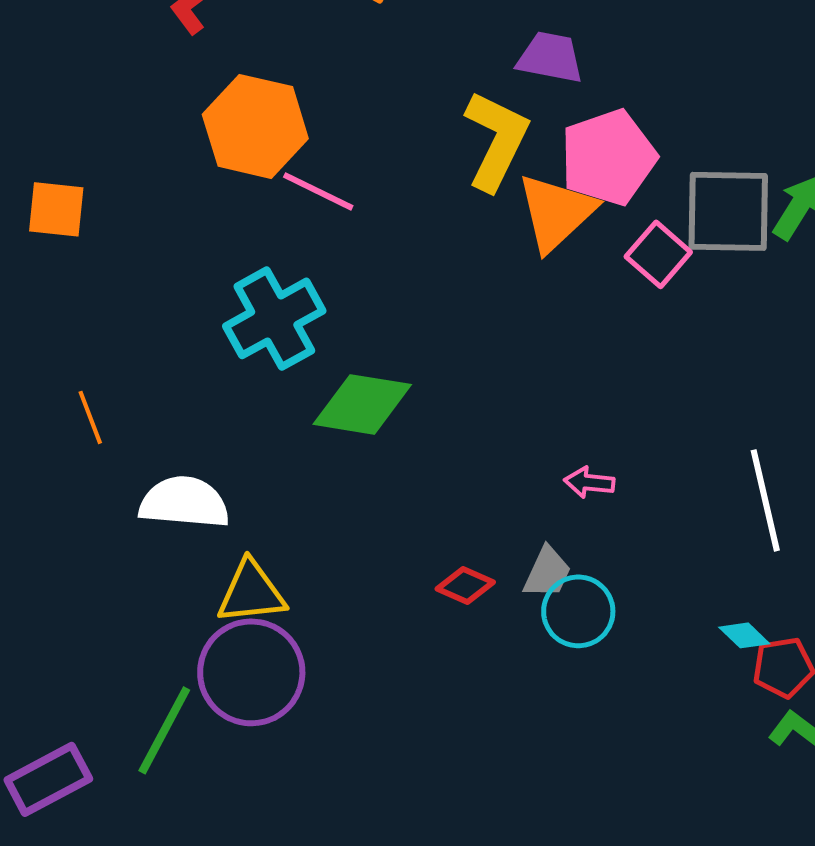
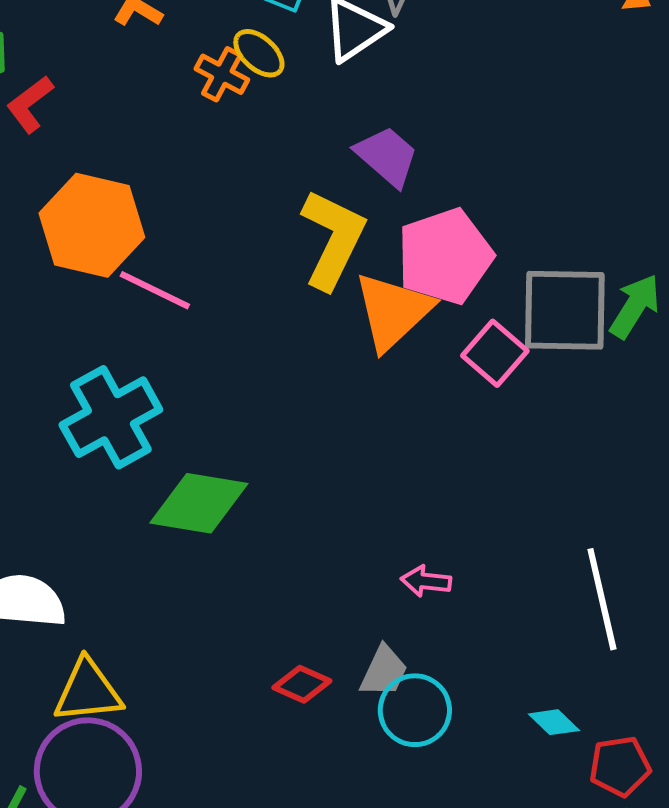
purple trapezoid: (550, 57) -> (387, 156), turned 30
cyan diamond: (744, 635) -> (554, 722), moved

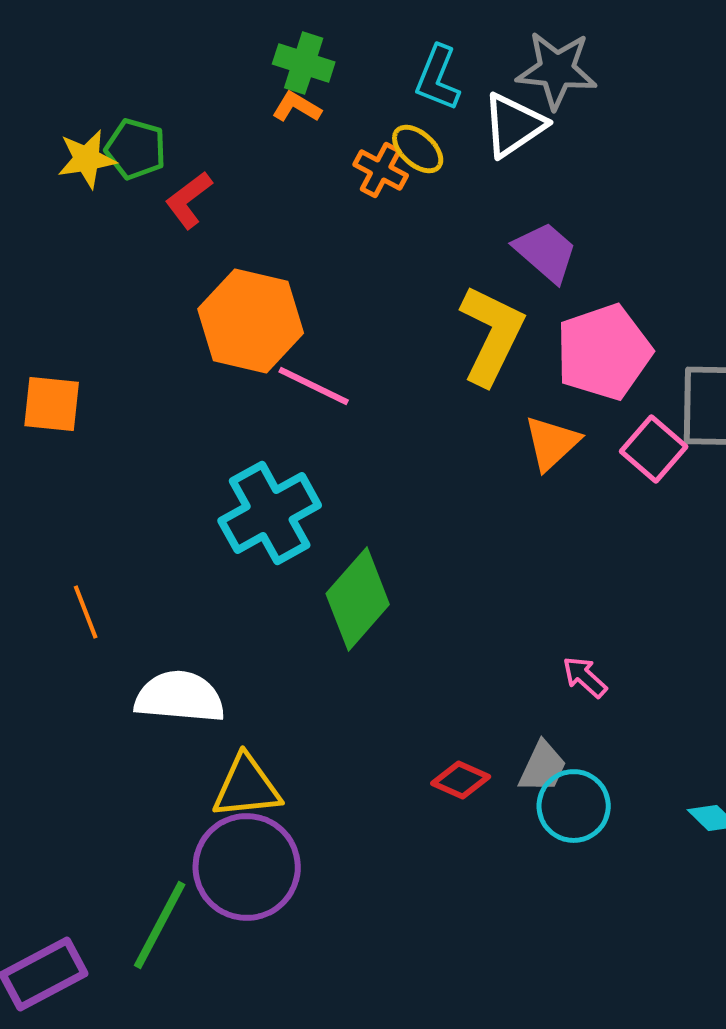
orange triangle: (393, 311) -> (552, 443), moved, size x0.7
green diamond: (199, 503) -> (358, 599), turned -58
pink arrow: (426, 581) -> (585, 677), turned 36

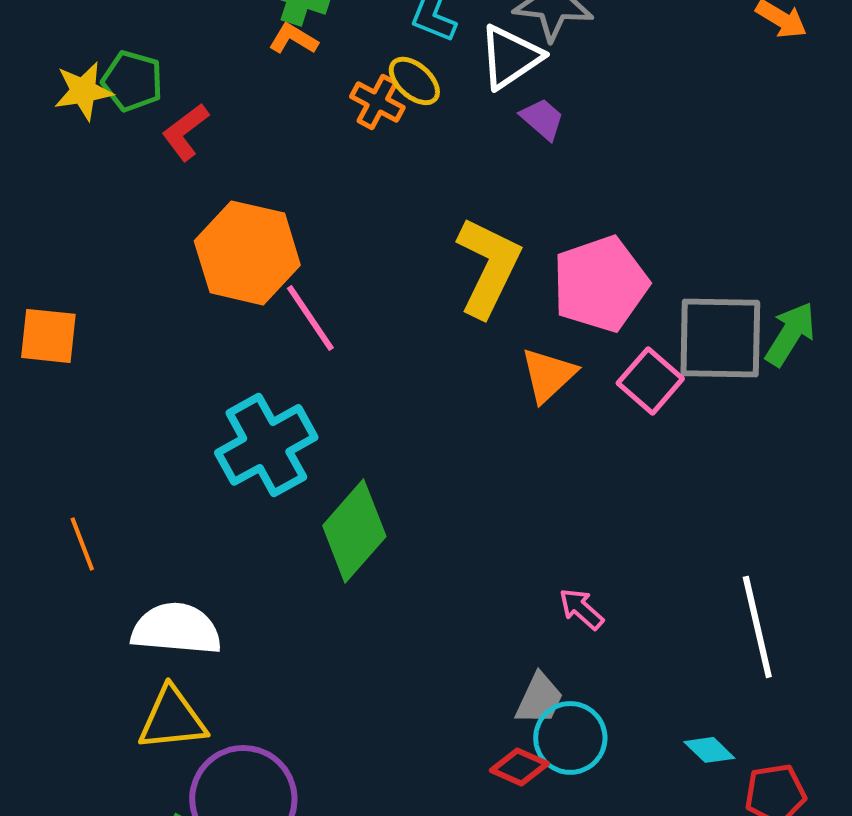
purple trapezoid: (546, 252) -> (542, 119), moved, size x0.7
pink line: (314, 386) -> (310, 318), turned 30
red diamond: (461, 780) -> (519, 767), moved
yellow triangle: (247, 787) -> (172, 719), moved

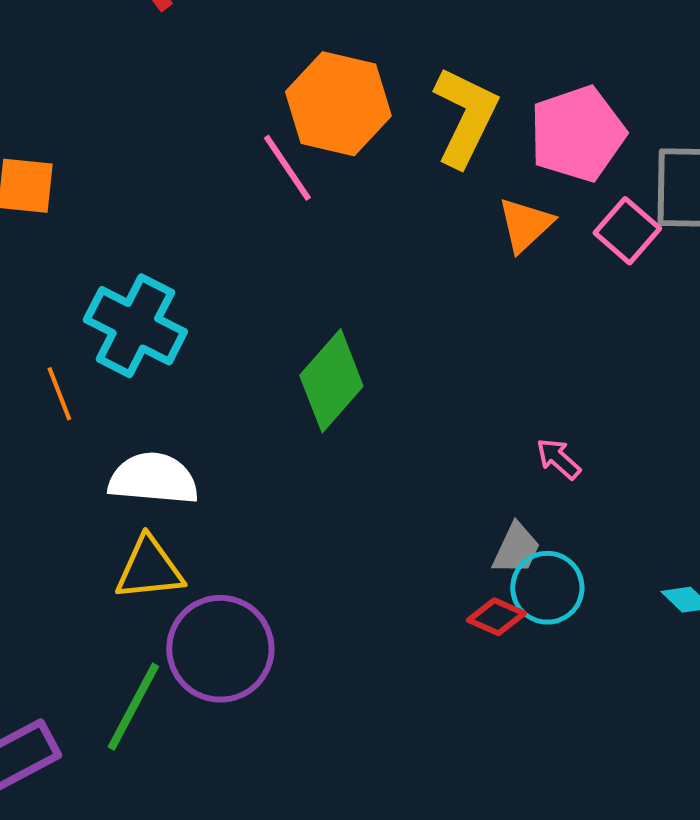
orange hexagon: (247, 253) -> (338, 104), moved
cyan cross: (266, 445) -> (135, 326), moved, turned -34

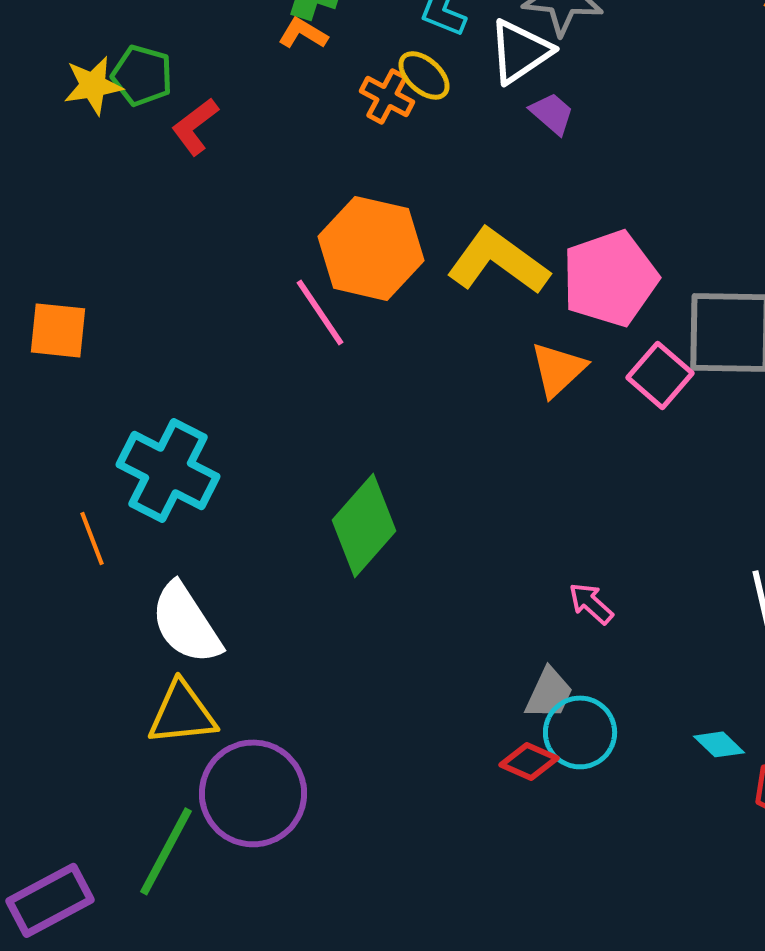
yellow L-shape: (465, 117) -> (498, 261), turned -80
white semicircle: (153, 479) -> (186, 623), turned -128

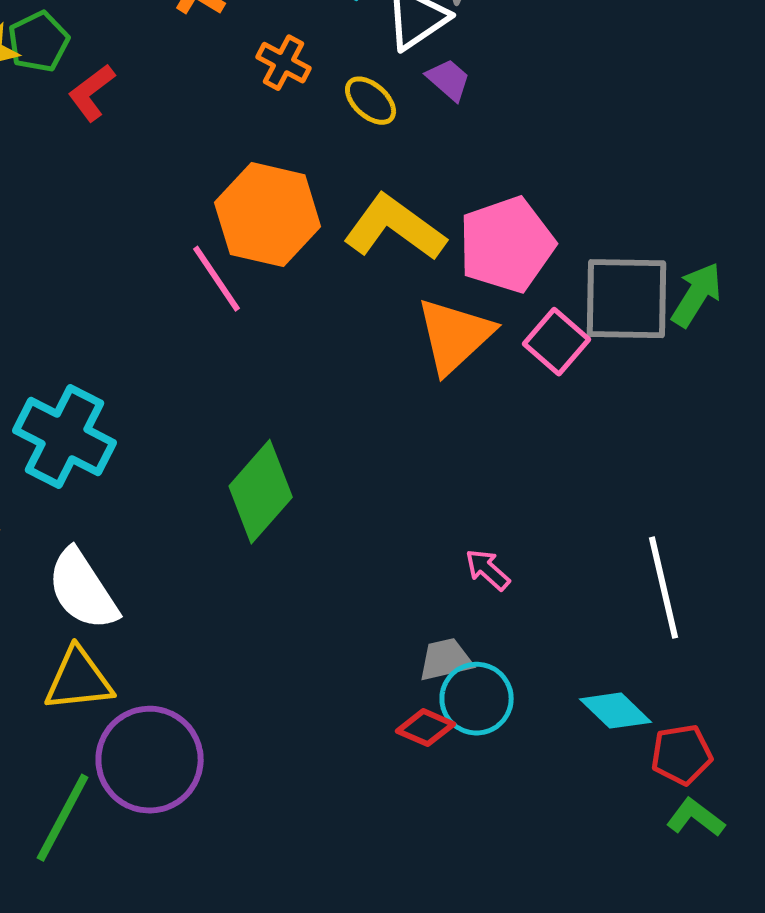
green pentagon: (142, 75) -> (39, 42), turned 30
yellow ellipse: (424, 75) -> (371, 101), moved
orange triangle: (558, 369) -> (455, 336), size x1.4
gray trapezoid: (549, 693) -> (446, 660), turned -128
cyan diamond: (719, 744) -> (616, 711), size x1.4

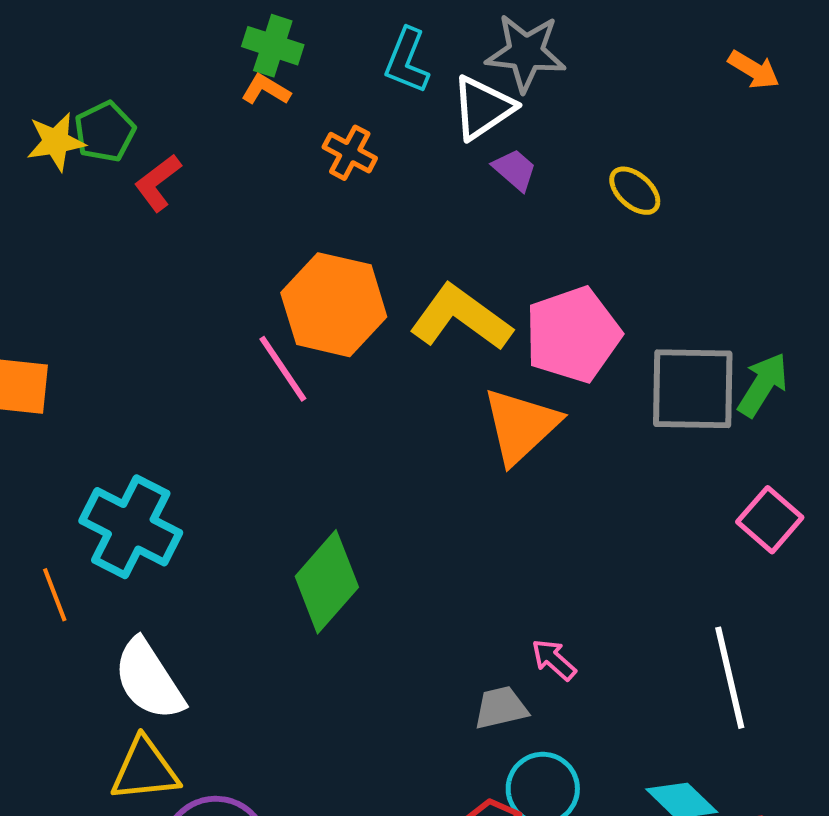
yellow ellipse: (371, 101) -> (635, 191), moved
pink square: (557, 342) -> (770, 520), moved
gray trapezoid: (446, 660) -> (501, 708), moved

